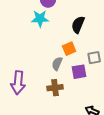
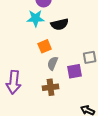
black semicircle: (78, 25) -> (60, 24), moved, turned -126
orange square: (69, 49) -> (45, 46), moved

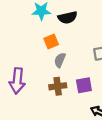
purple square: (75, 71) -> (84, 85), moved

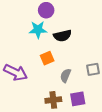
gray semicircle: (60, 60) -> (66, 75), moved
purple arrow: (17, 81) -> (16, 72), moved, turned -70

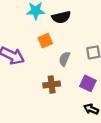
purple square: (78, 99) -> (88, 83), moved, turned 35

